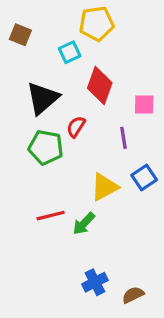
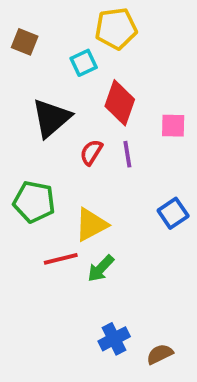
purple line: (124, 138) -> (127, 154), moved
green pentagon: (46, 147) -> (34, 202), moved
yellow triangle: (104, 187) -> (91, 225), moved

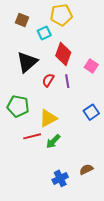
brown square: (25, 42) -> (22, 20), moved
pink square: (173, 126) -> (91, 66), turned 32
brown semicircle: (160, 354) -> (86, 169), moved

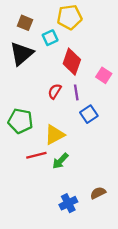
black triangle: (27, 62) -> (22, 54), moved
blue square: (91, 112) -> (89, 114), moved

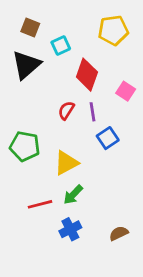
yellow pentagon: (69, 17) -> (113, 30), moved
red line: (36, 155) -> (40, 204), moved
blue cross: (68, 203) -> (70, 229), moved

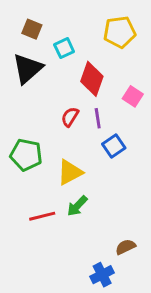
blue cross: (70, 229) -> (102, 275), moved

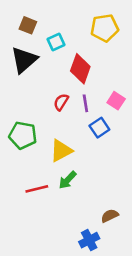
pink square: (133, 96) -> (116, 101), moved

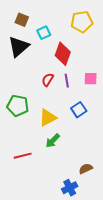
pink square: (116, 101) -> (91, 79), turned -32
blue square: (99, 128) -> (79, 110), moved
red line: (37, 189) -> (23, 156), moved

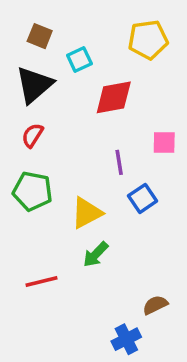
red diamond: (63, 54) -> (114, 97), turned 60
red semicircle: (48, 80) -> (32, 135), moved
purple line: (67, 81) -> (119, 162), moved

